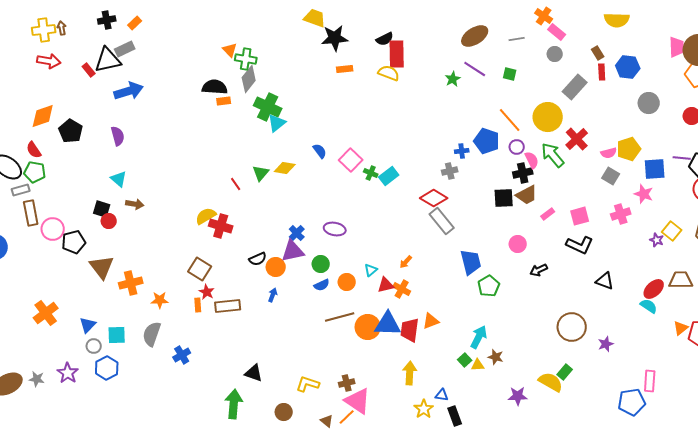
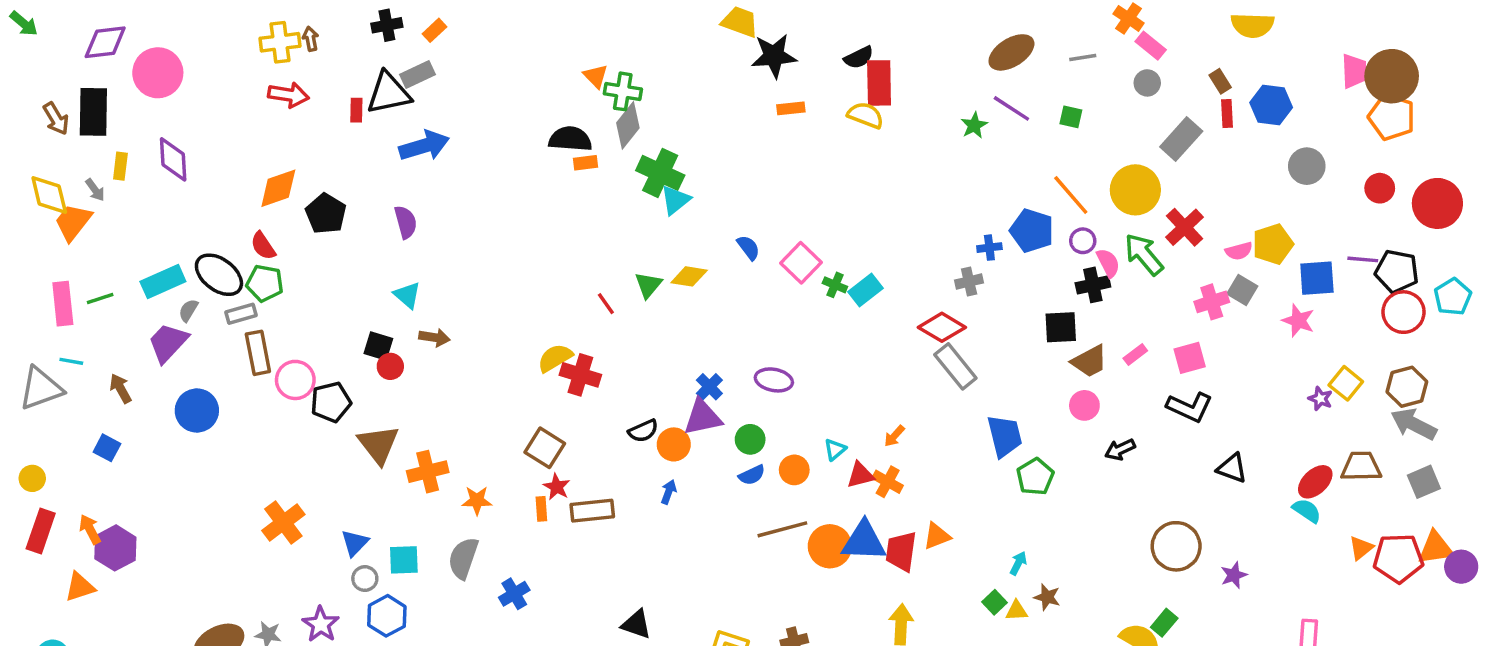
red rectangle: (89, 70) -> (356, 110), turned 40
brown trapezoid: (527, 195) -> (1090, 361), moved
pink cross: (621, 214) -> (1212, 302), moved
cyan arrow: (479, 337) -> (1018, 563), size x0.6

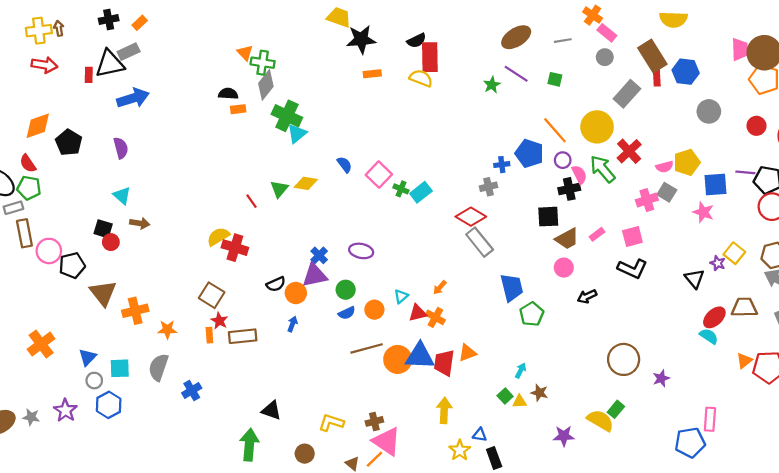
brown rectangle: (1220, 81) -> (652, 56), size x2.0
black semicircle: (570, 139) -> (228, 94), size x0.7
black triangle: (1232, 468) -> (694, 279), moved, turned 30

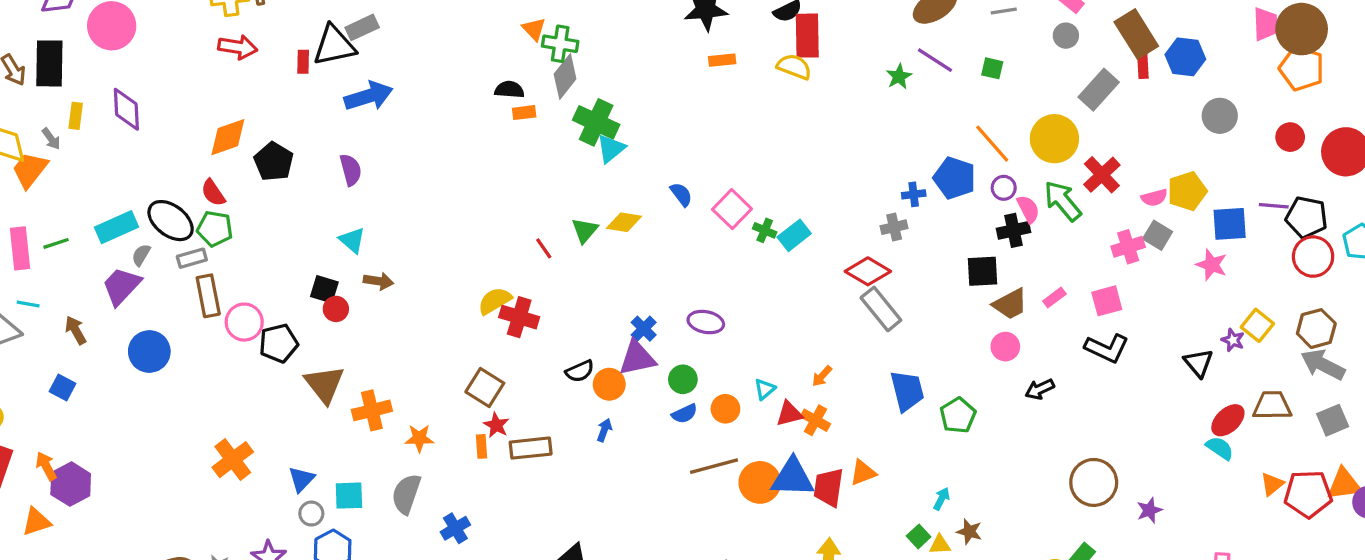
blue trapezoid: (512, 287) -> (907, 391), moved

